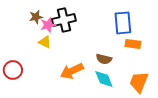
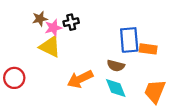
black cross: (64, 20) -> (71, 22), size x0.6
blue rectangle: (123, 23) -> (129, 40), moved
yellow triangle: (45, 42) -> (50, 47), size x1.5

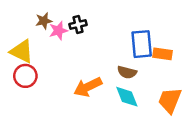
yellow triangle: (50, 47) -> (22, 51), moved
red circle: (14, 78) -> (25, 76), moved

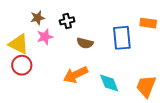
pink star: (58, 31) -> (45, 37), moved
orange rectangle: (162, 54) -> (148, 23), moved
brown semicircle: (127, 72) -> (85, 43), moved

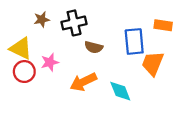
black cross: (67, 21) -> (74, 23), size x1.5
pink star: (45, 37) -> (50, 62), moved
orange trapezoid: (146, 86) -> (153, 63), moved

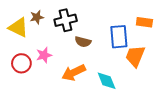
yellow triangle: (21, 48) -> (18, 27), moved

